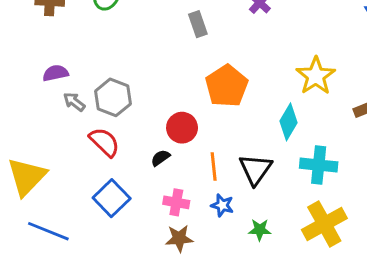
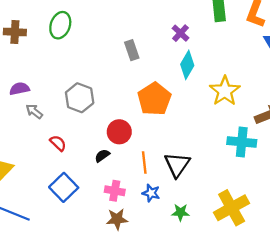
gray hexagon: (113, 97) -> (80, 98), moved
cyan diamond: (288, 122) -> (187, 65), moved
red semicircle: (104, 142) -> (58, 143), size x0.7
cyan cross: (319, 165) -> (242, 142), moved

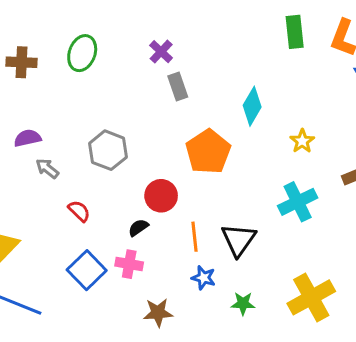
purple cross: (181, 33) -> (161, 52), moved
yellow star: (225, 91) -> (302, 141), size x0.6
cyan cross: (242, 142) -> (298, 202), moved, turned -32
pink cross: (115, 191) -> (129, 264), moved

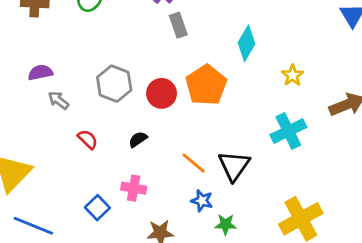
red circle: (161, 196) -> (162, 93), moved
black semicircle: (138, 228) -> (138, 139), moved
orange line: (194, 237) -> (194, 163), turned -44
blue square: (87, 270) -> (97, 208), moved, size x0.7
green star: (243, 303) -> (226, 224), moved

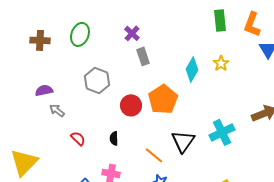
yellow star: (292, 75) -> (221, 63), moved
gray hexagon: (114, 84) -> (97, 80), moved
black semicircle: (138, 139) -> (114, 138), turned -56
black triangle: (234, 166) -> (183, 141), moved

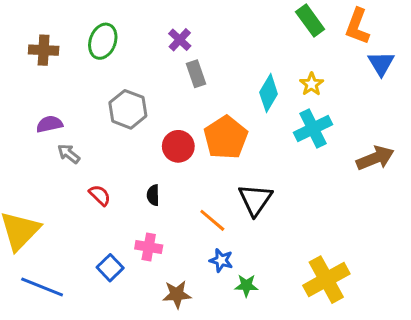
green rectangle: (220, 20) -> (310, 20), turned -30
cyan cross: (222, 132) -> (313, 129), moved

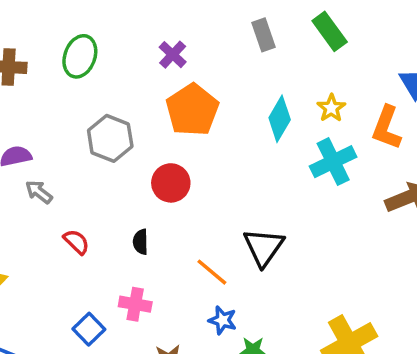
orange L-shape: (357, 26) -> (387, 128), moved
gray rectangle: (196, 74) -> (264, 35), moved
orange pentagon: (226, 137) -> (192, 110), moved

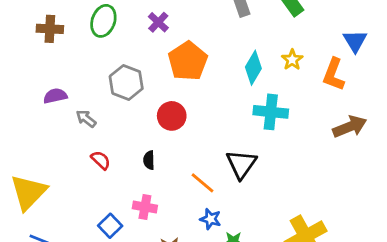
purple cross: (173, 55) -> (158, 22), moved
cyan cross: (333, 162) -> (271, 112), moved, turned 32
gray arrow: (39, 192) -> (86, 119), moved

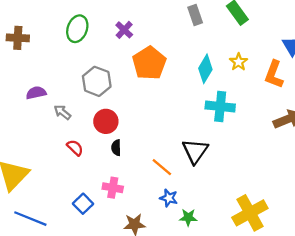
brown cross: (50, 29) -> (18, 38), moved
red circle: (172, 116) -> (106, 121), moved

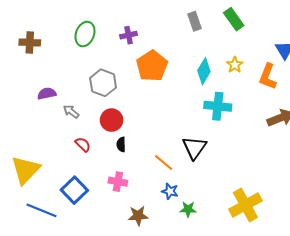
purple cross: (124, 30) -> (129, 35), turned 35
blue square: (83, 204) -> (74, 190), moved, size x1.4

